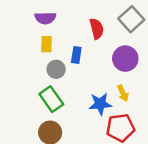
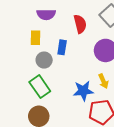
purple semicircle: (45, 18) -> (46, 14), moved

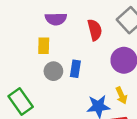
blue rectangle: (62, 47) -> (75, 69), moved
green rectangle: (40, 87) -> (21, 102), moved

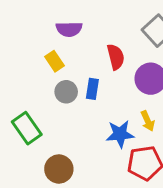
red semicircle: (95, 30) -> (116, 57), moved
yellow rectangle: (44, 46) -> (54, 61), turned -35

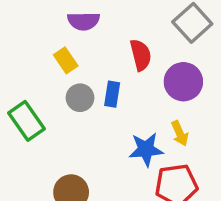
green rectangle: (27, 128) -> (27, 121), moved

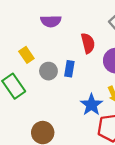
yellow rectangle: (66, 60) -> (26, 55), moved
blue star: (146, 149) -> (91, 105), turned -30

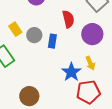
gray circle: (48, 71) -> (34, 35), moved

